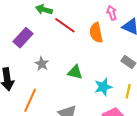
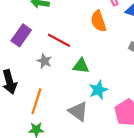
red line: (65, 25) -> (59, 40), moved
cyan star: (103, 87) -> (98, 90), moved

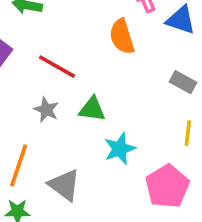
gray star: (44, 61) -> (46, 110), moved
gray triangle: (78, 111) -> (64, 185), moved

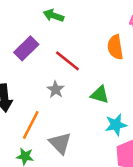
green triangle: (92, 109) -> (100, 95), moved
cyan star: (120, 149) -> (116, 125), moved

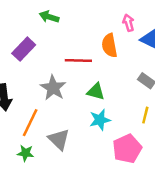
red line: (67, 61) -> (78, 60), moved, turned -35
gray star: (56, 89) -> (53, 88), size x1.5
cyan star: (116, 125) -> (100, 120), moved

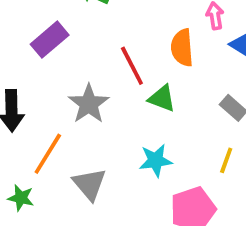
red line: (78, 60) -> (132, 66), turned 55
green triangle: (96, 92) -> (162, 98), moved
green star: (25, 153) -> (21, 198), moved

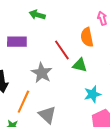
purple rectangle: (50, 40) -> (17, 42), turned 48
cyan star: (156, 161) -> (92, 94), moved

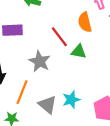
cyan star: (92, 94) -> (71, 100), moved

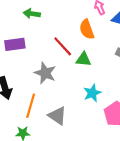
cyan star: (71, 100) -> (92, 93), moved

